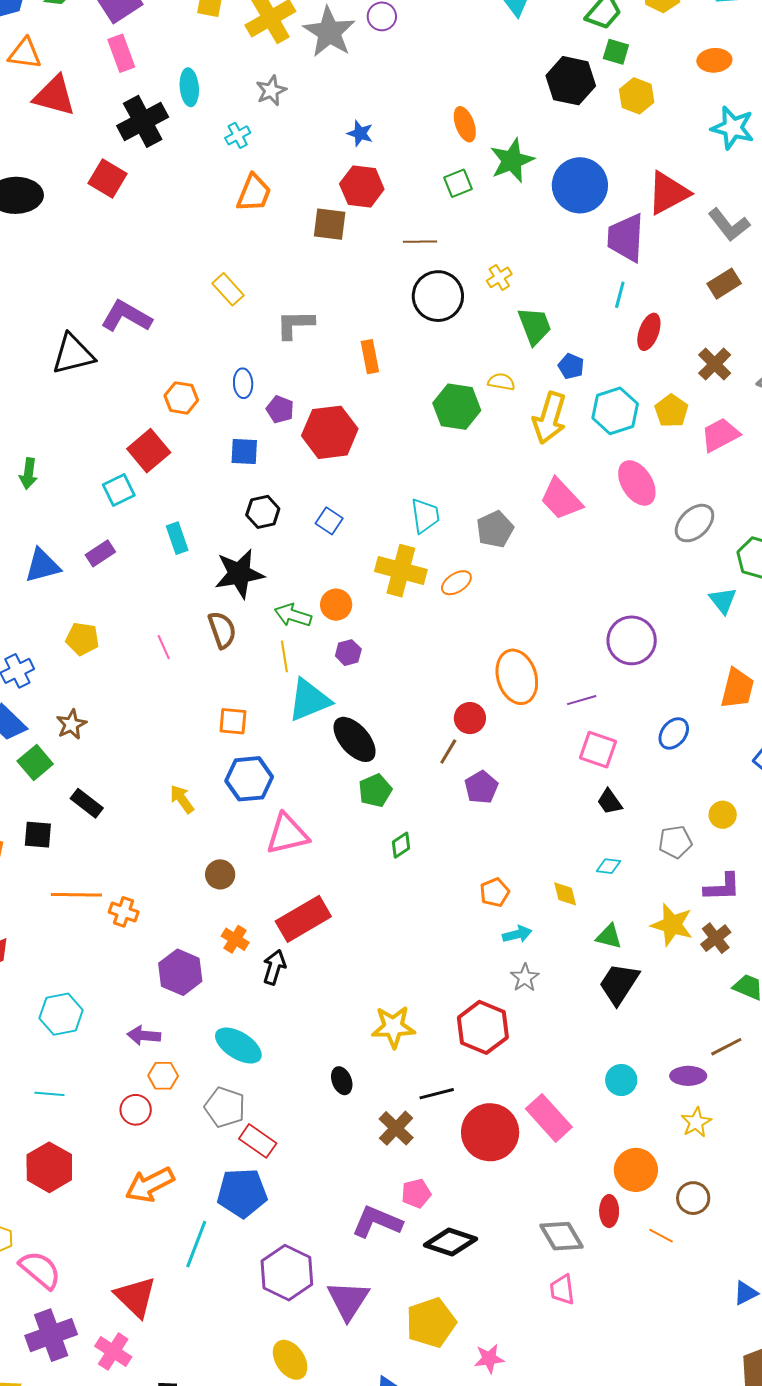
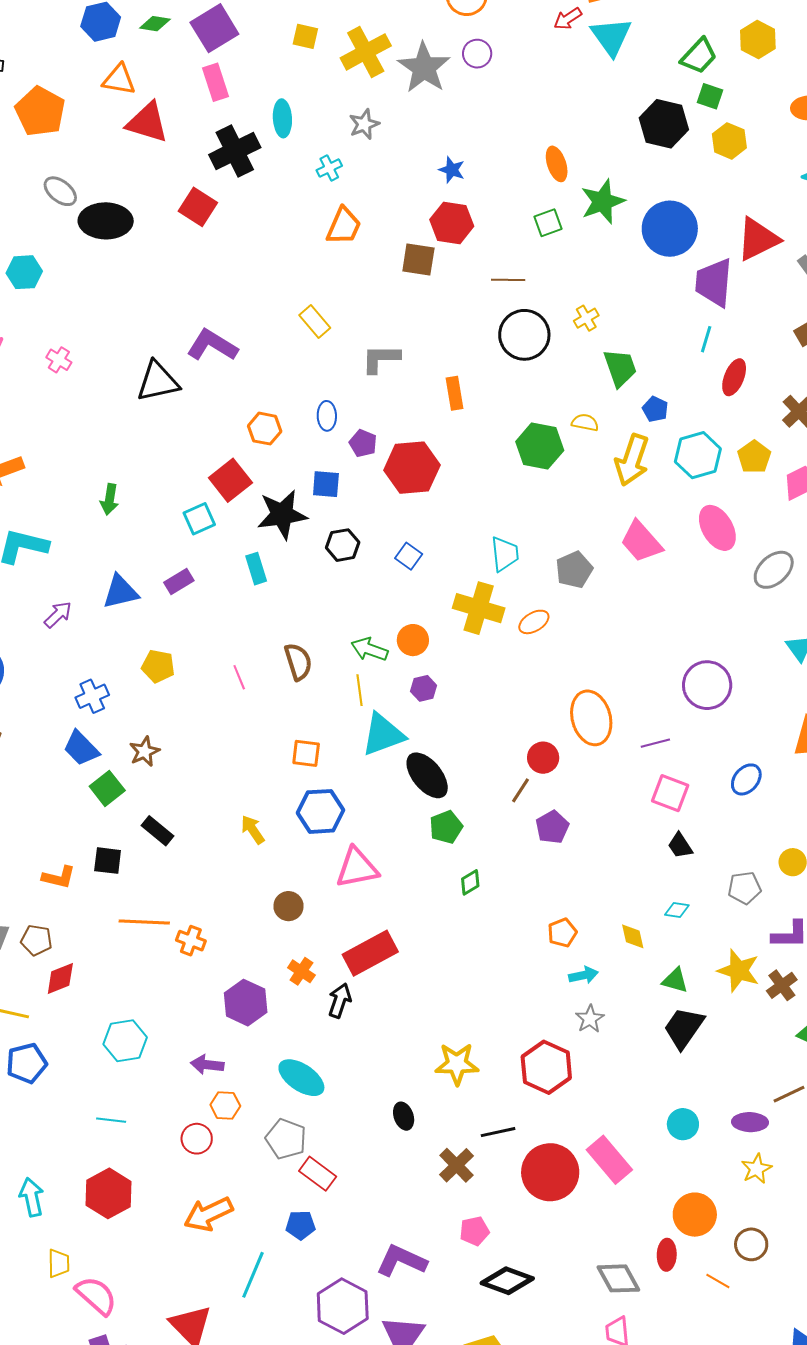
black star: (239, 574) -> (282, 514), moved
blue pentagon: (242, 1193) -> (300, 1225), size x0.6
purple L-shape: (377, 1222) -> (401, 1261), moved

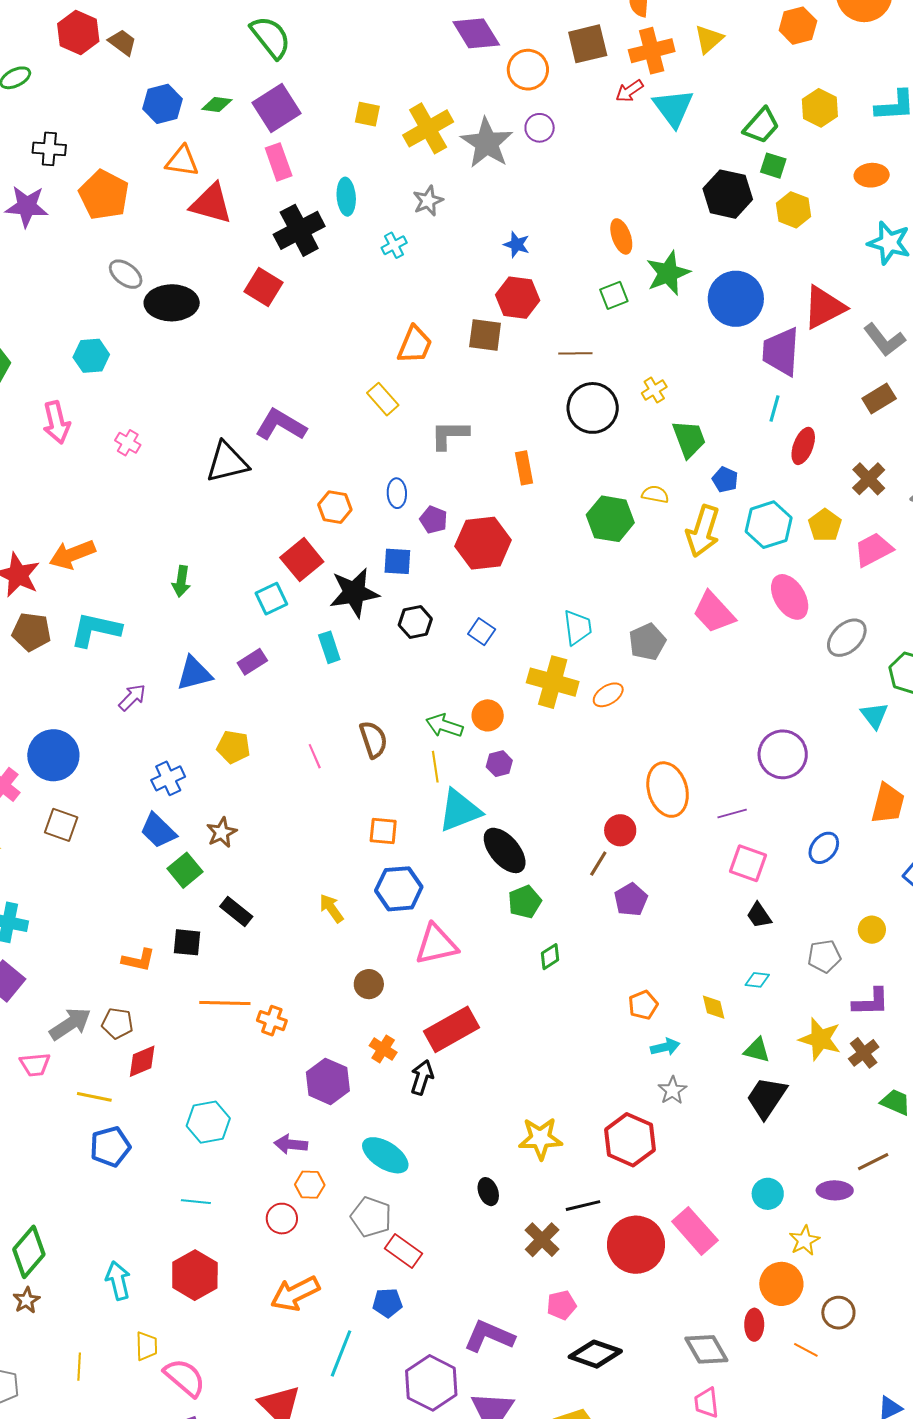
orange trapezoid: (344, 226) -> (415, 345), moved
yellow star: (757, 1169) -> (804, 1241), moved

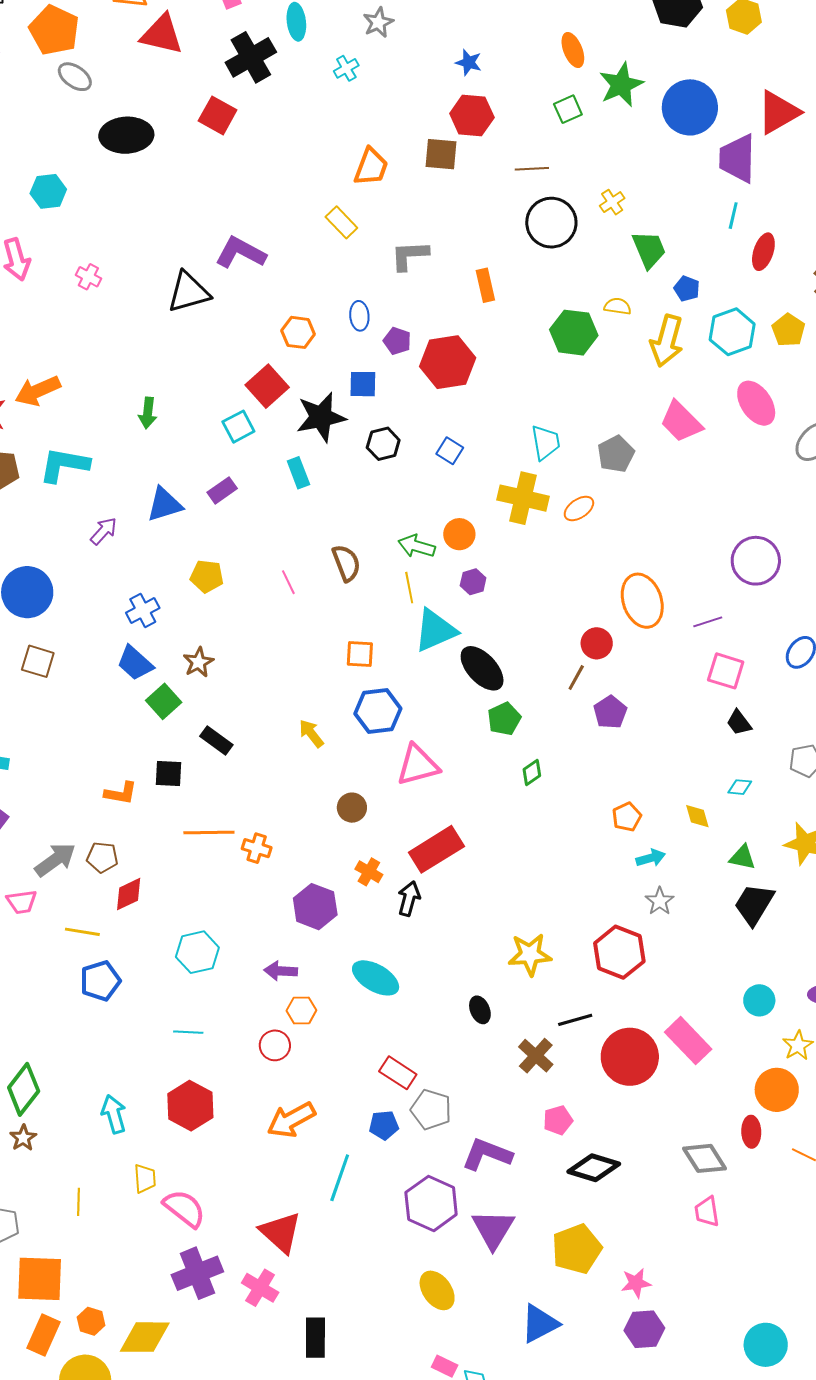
gray ellipse: (126, 274) -> (75, 77), moved
gray pentagon: (371, 1217) -> (431, 1110), moved

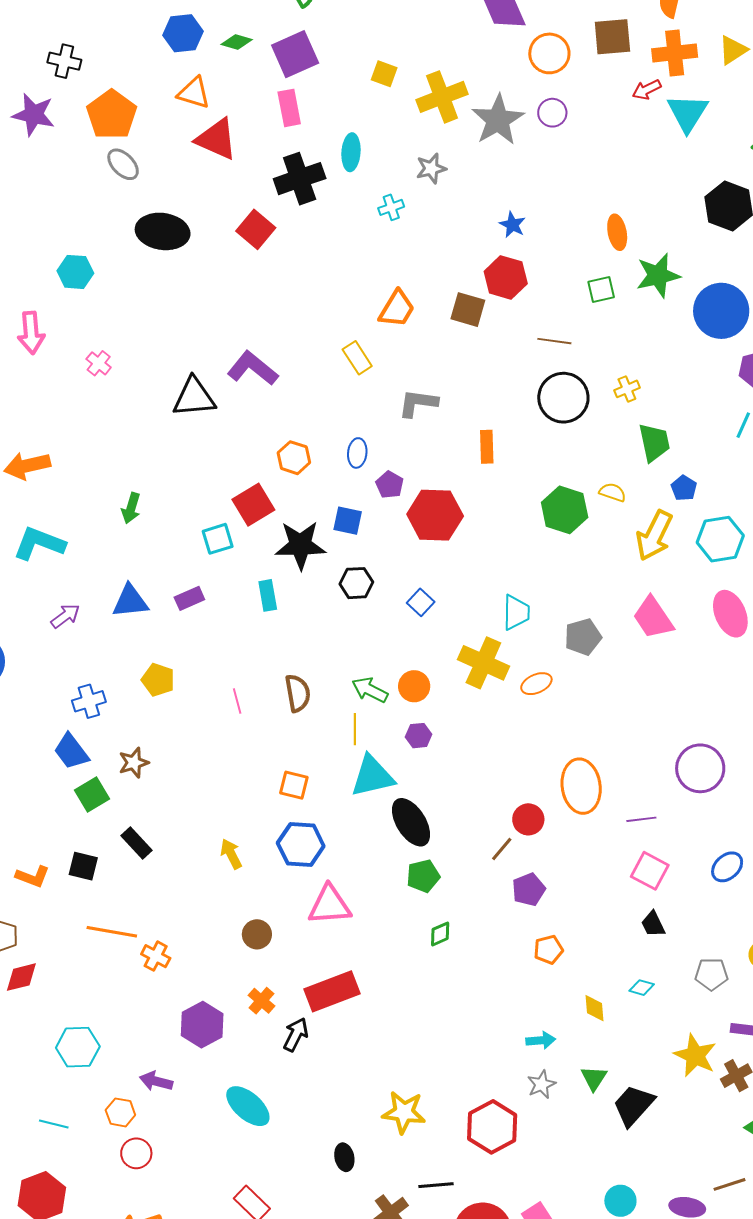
orange pentagon: (627, 817) -> (549, 950), moved
green triangle: (742, 857) -> (594, 1078), moved, turned 40
orange hexagon: (301, 1010) -> (120, 1112), moved

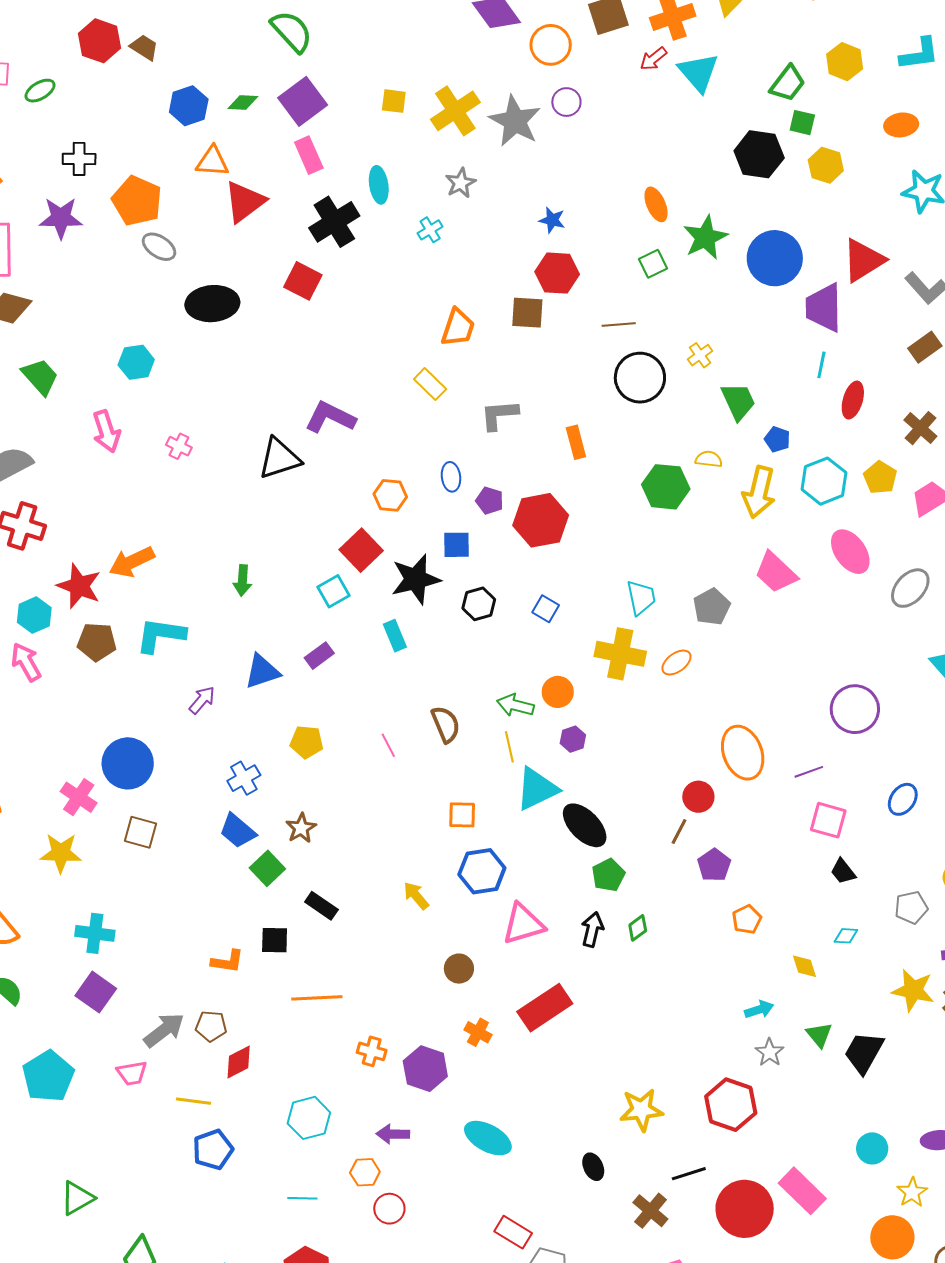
red triangle: (216, 139) -> (245, 202), turned -48
orange cross: (156, 956) -> (372, 1051), moved
black arrow: (296, 1035) -> (592, 930), moved

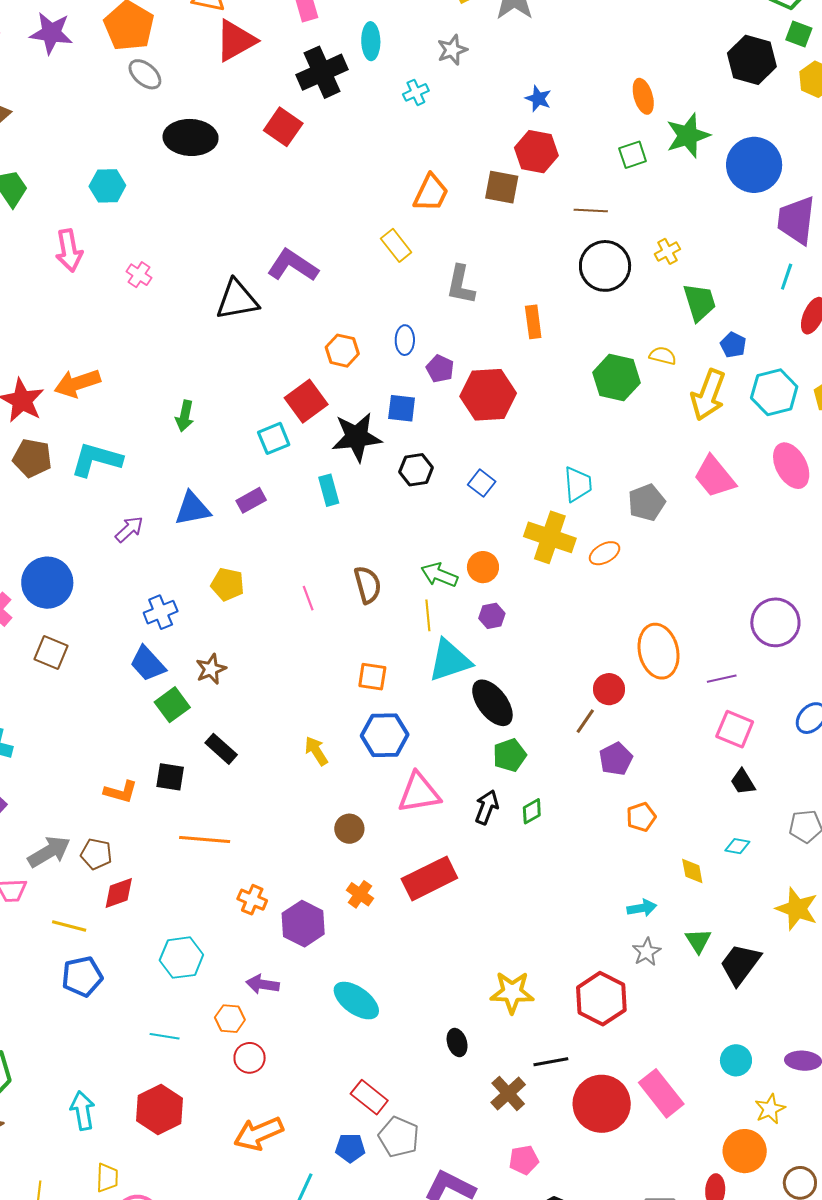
gray L-shape: (499, 415) -> (461, 285), turned -81

